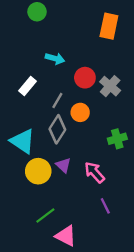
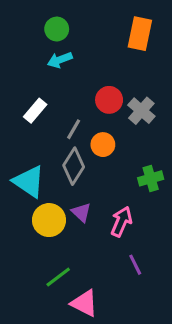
green circle: (37, 12) -> (57, 29), moved
cyan arrow: (55, 58) -> (60, 60), moved, turned 144
pink arrow: (95, 172) -> (121, 222), turned 65

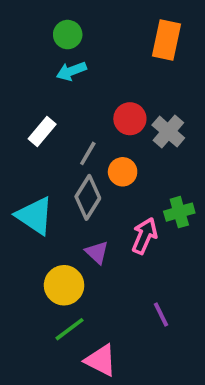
yellow circle: (49, 220) -> (64, 285), moved
pink arrow: (121, 222) -> (145, 236), moved

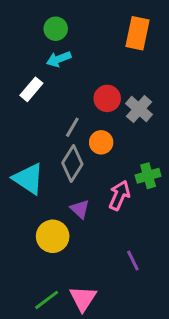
white rectangle: (42, 132) -> (31, 89), moved
green line: (70, 329) -> (47, 300), moved
pink triangle: (101, 360) -> (83, 298), turned 36

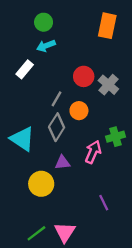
purple triangle: (80, 209) -> (62, 163), turned -49

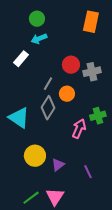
gray cross: (108, 85) -> (92, 72), turned 36
purple triangle: (62, 163) -> (58, 165), moved, turned -32

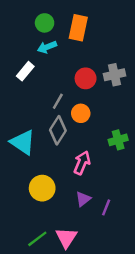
orange rectangle: (91, 22) -> (78, 28), moved
gray cross: (92, 72) -> (114, 75), moved
pink arrow: (79, 129) -> (82, 163), moved
purple triangle: (58, 165) -> (83, 199), moved
purple line: (88, 172) -> (106, 207), turned 48

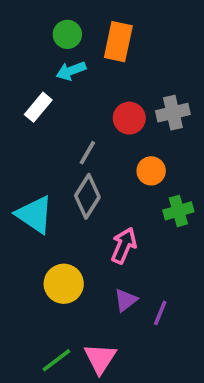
orange circle: (81, 113) -> (151, 171), moved

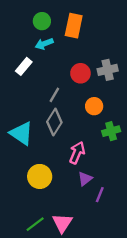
purple triangle: (126, 300) -> (85, 179), moved

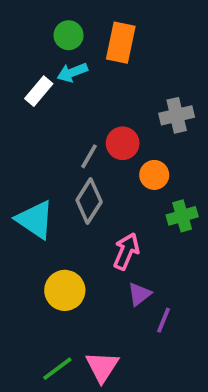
white rectangle: (24, 66) -> (39, 91), moved
red circle: (80, 73) -> (123, 143), moved

